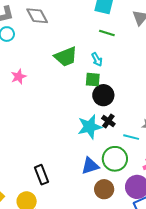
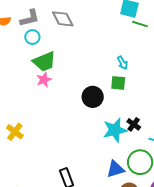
green line: (107, 33) -> (140, 24), moved
green trapezoid: (66, 57) -> (44, 62), moved
black circle: (103, 95) -> (93, 97), moved

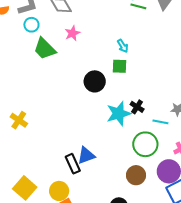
green trapezoid: (44, 62) -> (45, 49), turned 70
pink star: (44, 80) -> (72, 33), moved
blue triangle: (115, 169) -> (86, 155), moved

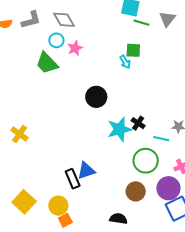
cyan circle: (31, 25) -> (56, 40), moved
green square: (119, 66) -> (133, 50), moved

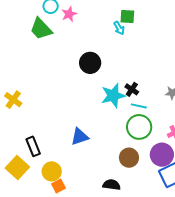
cyan line: (161, 139) -> (139, 106), moved
black rectangle: (73, 179) -> (33, 146), moved

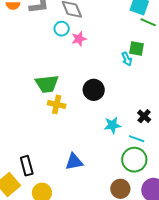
green trapezoid: (41, 29) -> (47, 84), moved, turned -60
black cross: (132, 89) -> (144, 116), moved
cyan star: (113, 96) -> (112, 125), size x0.7
yellow cross: (13, 100) -> (57, 104), moved, turned -30

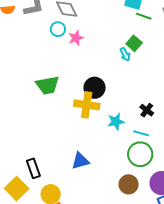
green square: (136, 49) -> (134, 43), turned 35
yellow cross: (57, 104) -> (87, 105), moved, size x1.4

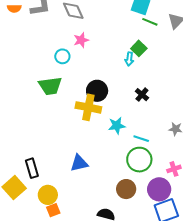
cyan circle: (58, 29) -> (62, 56), moved
cyan arrow: (125, 54) -> (129, 59), turned 32
black cross: (147, 110) -> (142, 95), moved

